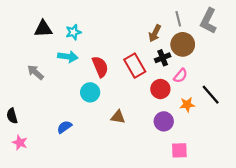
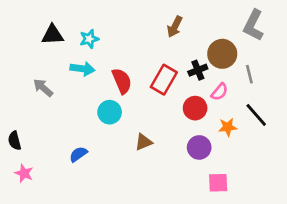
gray line: (178, 19) -> (249, 74), moved
brown arrow: (155, 33) -> (175, 27), moved
red rectangle: (135, 66) -> (164, 80), turned 60
brown triangle: (118, 117) -> (144, 142), turned -32

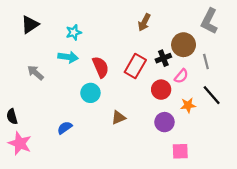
black triangle: (53, 35) -> (30, 25), moved, turned -30
pink star: (24, 173) -> (20, 143), size x1.5

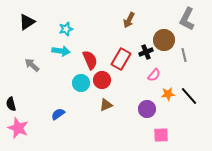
pink semicircle: (181, 76) -> (154, 75), moved
red circle: (161, 90) -> (102, 80), moved
black line: (212, 95) -> (189, 96), moved

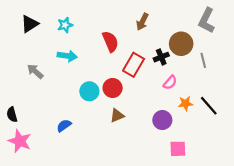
cyan star: (66, 29) -> (65, 25), moved
red semicircle: (90, 60) -> (110, 42), moved

